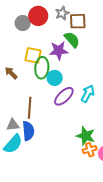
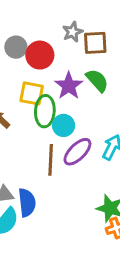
red circle: (38, 16) -> (40, 55), moved
green semicircle: (72, 40) -> (97, 80), moved
purple star: (59, 51) -> (69, 86), turned -30
brown line: (30, 108) -> (51, 160), moved

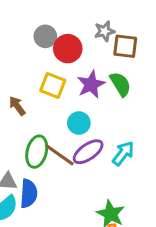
green ellipse: (45, 111) -> (37, 152), moved
brown line: (51, 160) -> (60, 155), turned -68

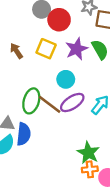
brown arrow: (17, 106) -> (16, 51), moved

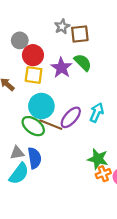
red circle: (59, 20) -> (33, 55), moved
cyan circle: (66, 79) -> (41, 106), moved, size x1.5
green ellipse: (31, 101) -> (33, 126), turned -55

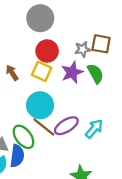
gray star: (62, 27) -> (83, 49), moved
gray circle: (20, 40) -> (40, 18), moved, size x1.5
green ellipse: (33, 126) -> (23, 137), moved

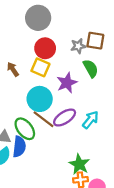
purple star: (72, 72) -> (67, 83), moved

